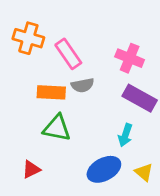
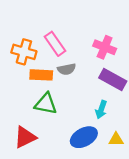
orange cross: (28, 38) -> (24, 52), moved
red triangle: (31, 169) -> (25, 137), size x1.5
yellow triangle: (144, 172) -> (116, 139), turned -42

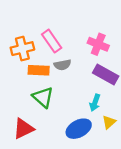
orange cross: (24, 52) -> (22, 49), turned -30
green triangle: (46, 104) -> (43, 97), turned 30
yellow triangle: (116, 139) -> (109, 122), moved, turned -40

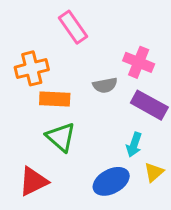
pink rectangle: (52, 41) -> (73, 27), moved
gray semicircle: (62, 65) -> (105, 85), moved

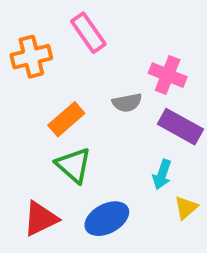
orange cross: (32, 68) -> (31, 57), moved
orange rectangle: (55, 99) -> (66, 119), turned -44
blue ellipse: (111, 181) -> (107, 219), moved

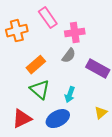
pink cross: (168, 75) -> (75, 33), moved, turned -30
gray semicircle: (127, 103) -> (69, 56), turned -42
cyan arrow: (162, 174) -> (70, 95), moved

